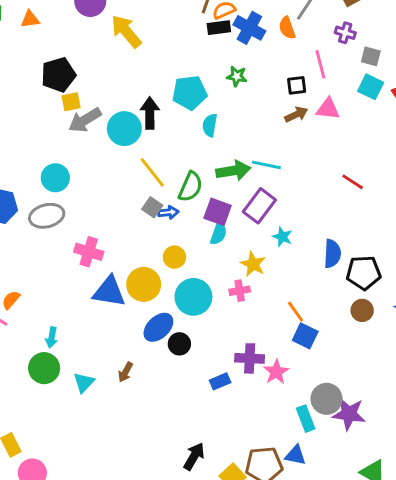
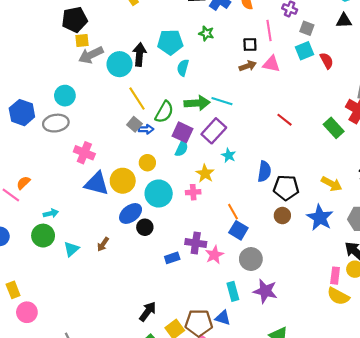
cyan square: (371, 87) -> (305, 51), turned 36
cyan arrow: (52, 337) -> (51, 213), turned -120
gray circle: (327, 399) -> (251, 259), moved

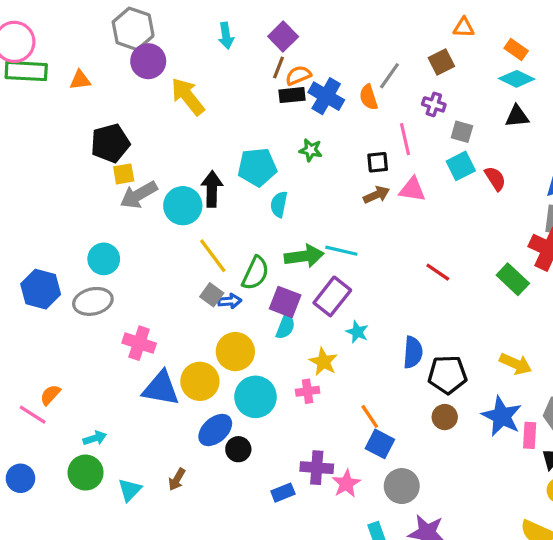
yellow circle: (147, 163) -> (235, 352), size x1.5
pink rectangle: (335, 276) -> (530, 435), moved

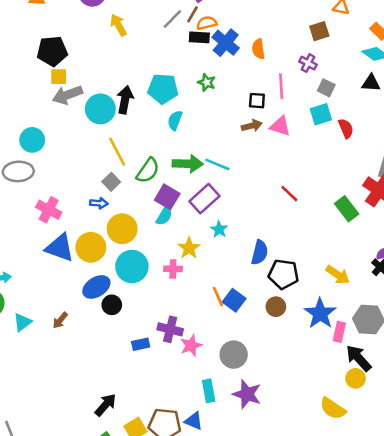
gray line: (389, 76) -> (172, 19), moved
yellow arrow: (188, 96) -> (118, 25), size x0.7
blue arrow: (230, 301) -> (99, 203), moved
blue square: (380, 444) -> (234, 300), moved

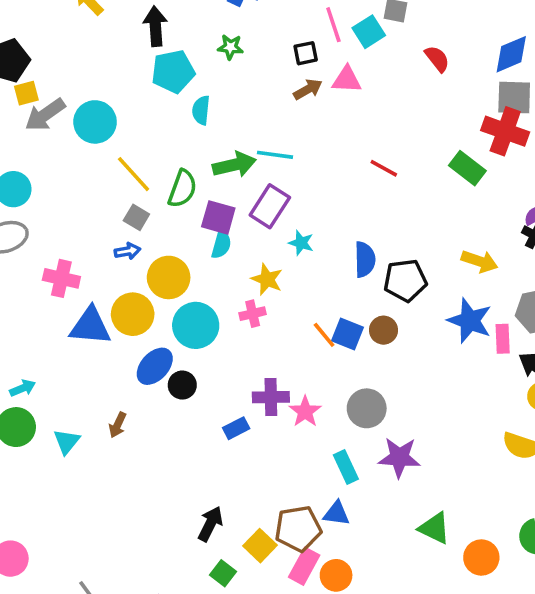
black arrow: (125, 100) -> (155, 26), moved
cyan square: (321, 114) -> (369, 32), moved
brown circle: (276, 307) -> (383, 330), moved

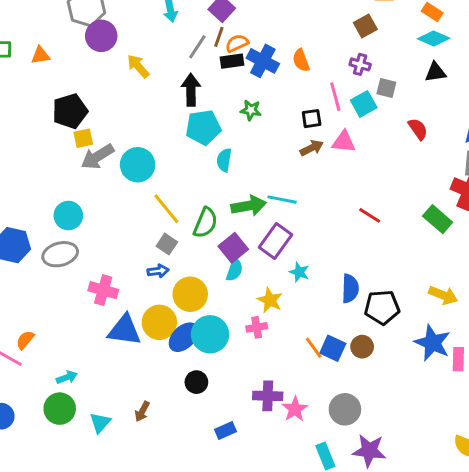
purple square: (218, 217) -> (233, 248), turned 32
blue ellipse: (155, 366) -> (184, 337), moved
blue rectangle: (236, 428) -> (226, 431), moved

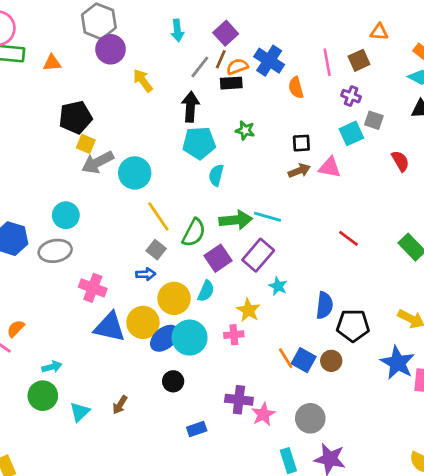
blue cross: (263, 61) -> (269, 61), moved
pink line: (335, 97) -> (327, 62), moved
yellow square: (83, 138) -> (86, 144), turned 30
cyan semicircle: (234, 270) -> (206, 291), moved

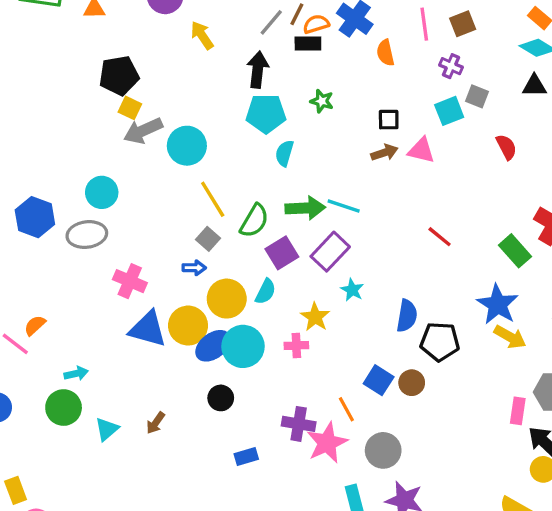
orange line: (286, 358) -> (346, 409), moved
blue star: (397, 363) -> (498, 304), moved
pink star: (263, 414) -> (327, 443), size x1.4

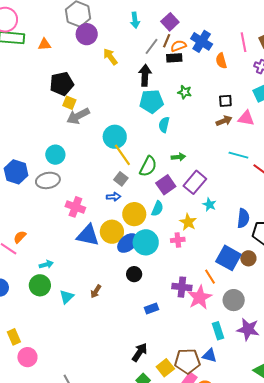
cyan circle: (187, 146) -> (115, 137), moved
cyan line: (344, 206) -> (238, 155), moved
green arrow: (305, 208) -> (178, 157), size x0.6
blue square: (379, 380) -> (228, 258), size x1.4

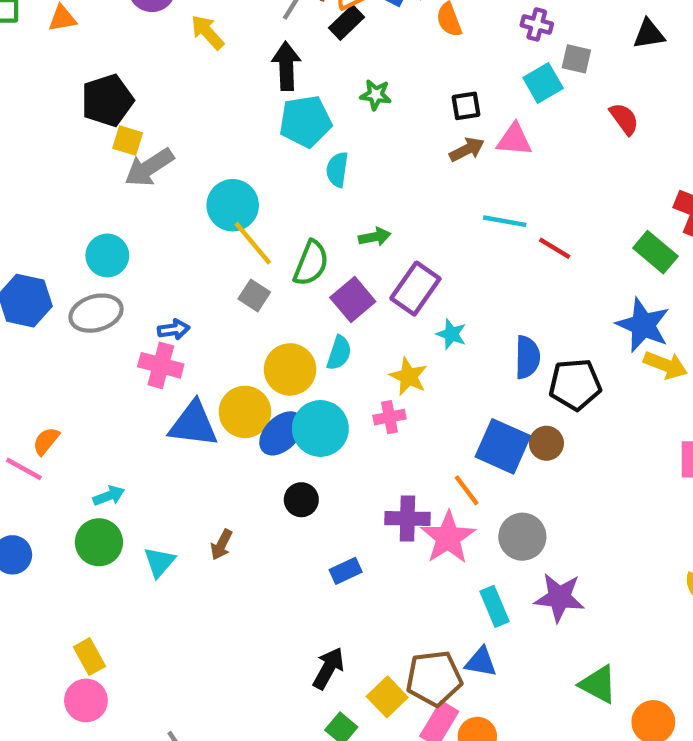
black rectangle: (174, 58) -> (347, 22), turned -35
blue arrow: (114, 197) -> (174, 330), moved
yellow rectangle: (14, 337) -> (89, 657), moved

